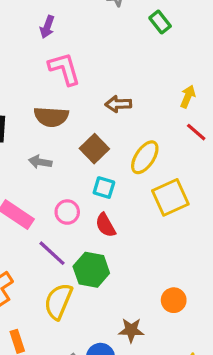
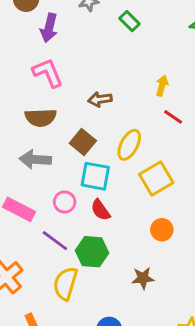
purple arrow: (47, 27) -> (49, 28), moved, size x1.4
gray arrow: (40, 162) -> (35, 159), size x1.5
cyan square: (104, 188) -> (95, 176), size x1.5
orange circle: (174, 300) -> (162, 230), moved
brown star: (131, 330) -> (143, 278), moved

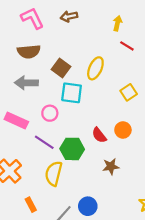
brown arrow: (100, 99) -> (69, 16), moved
yellow square: (156, 178) -> (129, 92), moved, size x0.7
red semicircle: (100, 210) -> (99, 135), moved

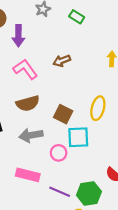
pink circle: (50, 113) -> (59, 153), moved

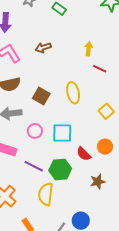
yellow ellipse: (98, 108) -> (73, 93), turned -30
cyan square: (78, 137) -> (62, 133), moved

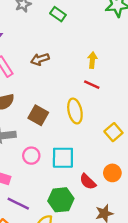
red line: (100, 69) -> (92, 85), moved
purple line: (34, 166) -> (18, 204), moved

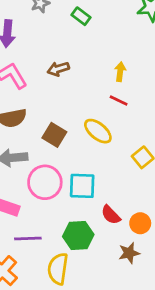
yellow ellipse: (75, 111) -> (98, 131), turned -40
pink circle: (31, 156) -> (45, 182), size x1.6
orange circle: (112, 173) -> (140, 223), moved
purple line: (18, 204) -> (28, 239), turned -30

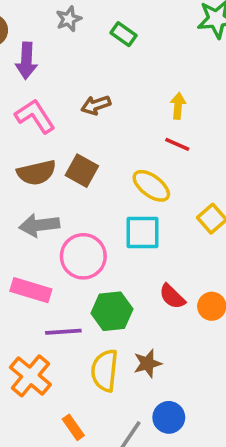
brown square: (54, 135) -> (82, 171), moved
cyan square: (82, 186) -> (142, 233), moved
green hexagon: (78, 236) -> (112, 311), moved
brown star: (129, 253) -> (148, 363), moved

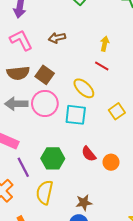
pink circle: (83, 256) -> (45, 103), moved
purple line: (63, 332) -> (23, 167), turned 60
brown star: (148, 363) -> (84, 203), moved

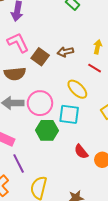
brown arrow: (57, 38) -> (65, 52), moved
brown square: (45, 75) -> (40, 57), moved
green hexagon: (53, 158) -> (47, 130), moved

